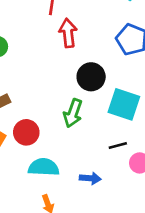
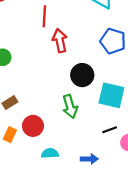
green arrow: (73, 113) -> (70, 106), turned -30
cyan semicircle: (44, 167) -> (50, 153), size x0.7

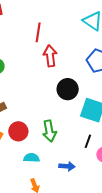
green arrow: (70, 106) -> (49, 131), moved
black line: (110, 130) -> (88, 141), turned -56

